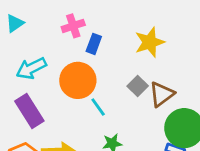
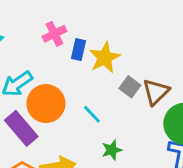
yellow star: (150, 42) -> (105, 58), moved
orange circle: (78, 80) -> (46, 104), moved

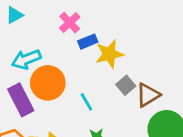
pink cross: (54, 34) -> (70, 23), turned -30
blue rectangle: (78, 50) -> (88, 42), turned 42

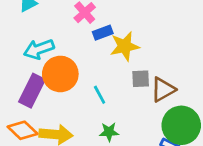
gray square: (126, 85) -> (141, 79), turned 36
purple rectangle: (21, 100) -> (32, 91), turned 52

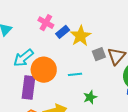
cyan line: (100, 95) -> (75, 74), turned -48

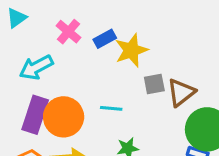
pink cross: (46, 23) -> (68, 32), moved
orange circle: (44, 70) -> (64, 117), moved

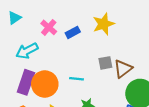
yellow star: (131, 50) -> (104, 24), moved

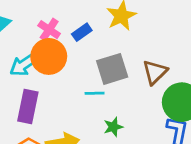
gray square: (105, 63) -> (112, 69), moved, size x1.6
orange circle: (45, 84) -> (49, 56), moved

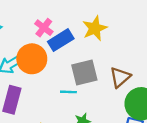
pink cross: (49, 30) -> (44, 28), moved
blue rectangle: (82, 32) -> (61, 40), size x1.5

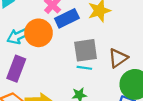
cyan line: (68, 92) -> (84, 68), moved

